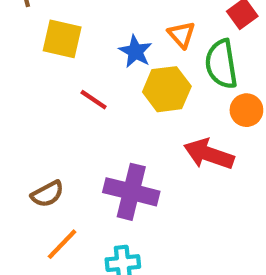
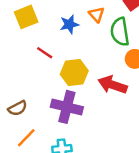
yellow square: (62, 39) -> (26, 17), turned -35
blue star: (135, 51) -> (69, 24), turned 30
yellow hexagon: (167, 89) -> (74, 72), moved

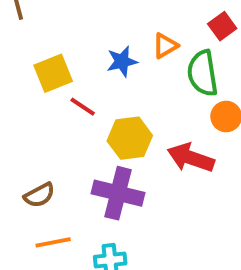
orange triangle: (96, 14) -> (165, 46), turned 42
yellow square: (26, 17) -> (53, 73), moved
orange line: (26, 138) -> (53, 242), turned 35

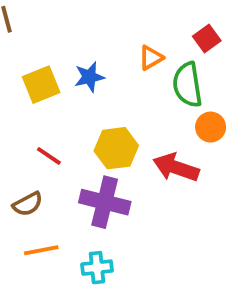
blue star: (122, 61) -> (89, 77), moved
red line: (83, 107) -> (49, 156), moved

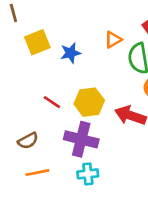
yellow square: (41, 85) -> (37, 42), moved
red line: (49, 156) -> (52, 102), moved
cyan cross: (97, 268) -> (88, 174), moved

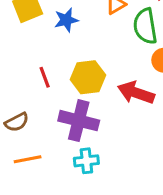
red line: (52, 102) -> (45, 77), turned 36

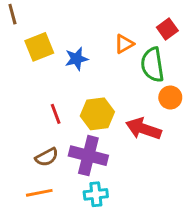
brown semicircle: (17, 122) -> (47, 157), moved

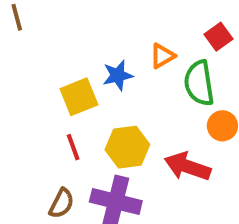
yellow square: (39, 47) -> (79, 97), moved
blue star: (76, 59) -> (118, 75), moved
brown semicircle: (47, 157) -> (61, 203), turned -35

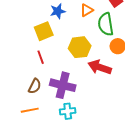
blue star: (118, 75) -> (58, 11), moved
yellow hexagon: (127, 147) -> (80, 47), moved

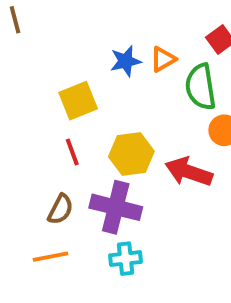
blue star: (58, 11) -> (126, 61), moved
yellow hexagon: (80, 47) -> (131, 154), moved

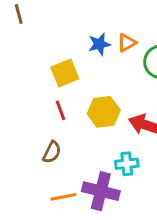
purple cross: (116, 207) -> (101, 191), moved
orange line: (51, 257) -> (63, 197), moved
cyan cross: (126, 259) -> (127, 164), moved

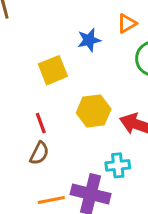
orange triangle: (127, 43) -> (127, 23), moved
red line: (61, 110) -> (41, 123), moved

